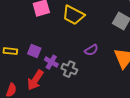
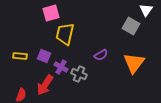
yellow trapezoid: (73, 15) -> (65, 34), moved, turned 75

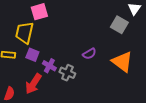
yellow trapezoid: (65, 34) -> (24, 33), moved
orange triangle: (134, 63) -> (122, 62), turned -30

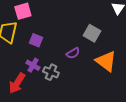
gray square: (119, 25) -> (92, 33), moved
purple square: (32, 55) -> (36, 40), moved

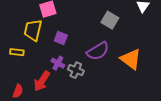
gray square: (92, 33) -> (110, 20), moved
purple semicircle: (73, 53) -> (98, 51), size x1.6

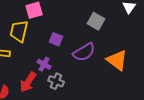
purple square: (61, 38) -> (56, 39), moved
gray cross: (76, 70) -> (56, 81), moved

